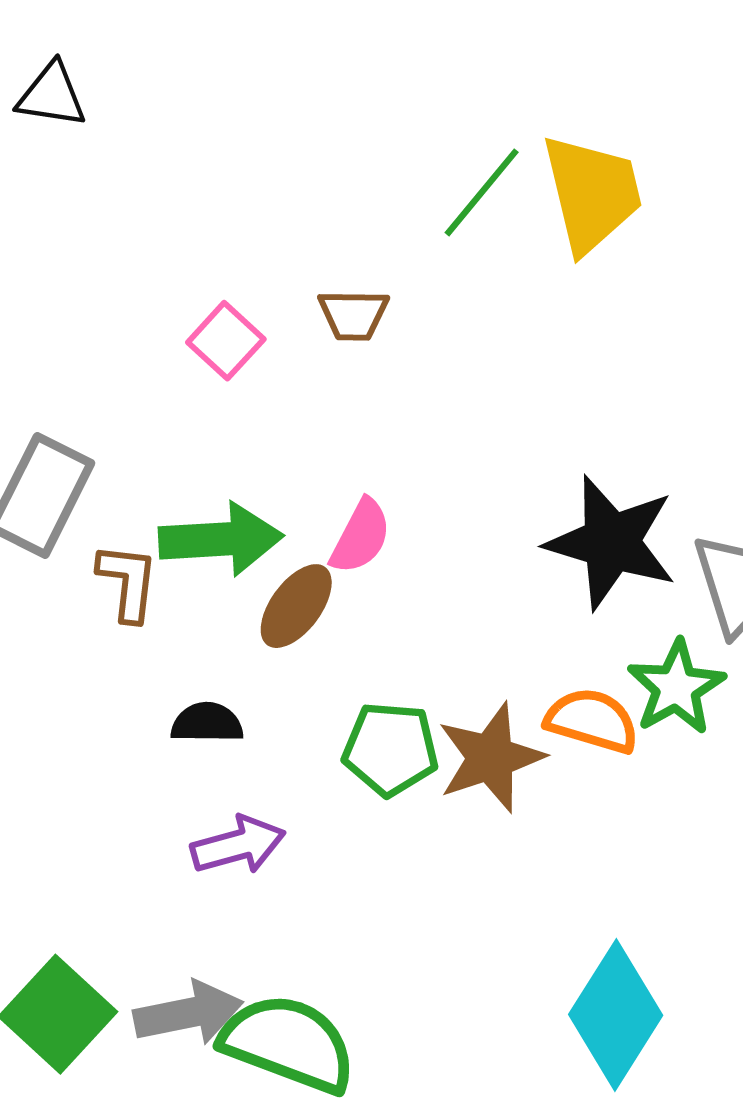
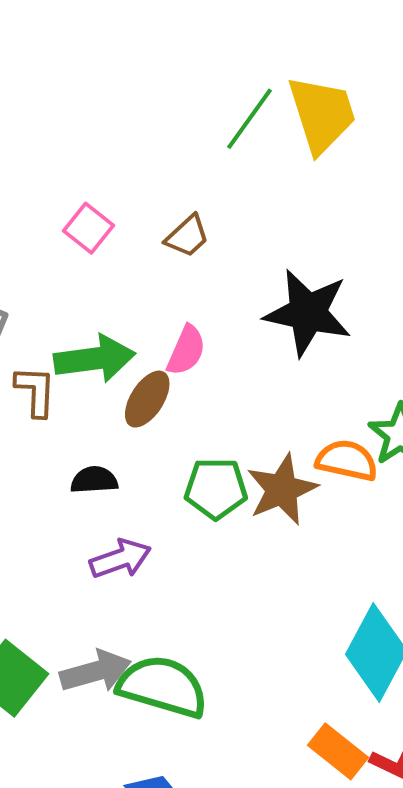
brown trapezoid: (353, 315) -> (187, 236), moved, turned -39
black star: (611, 542) -> (308, 313), moved

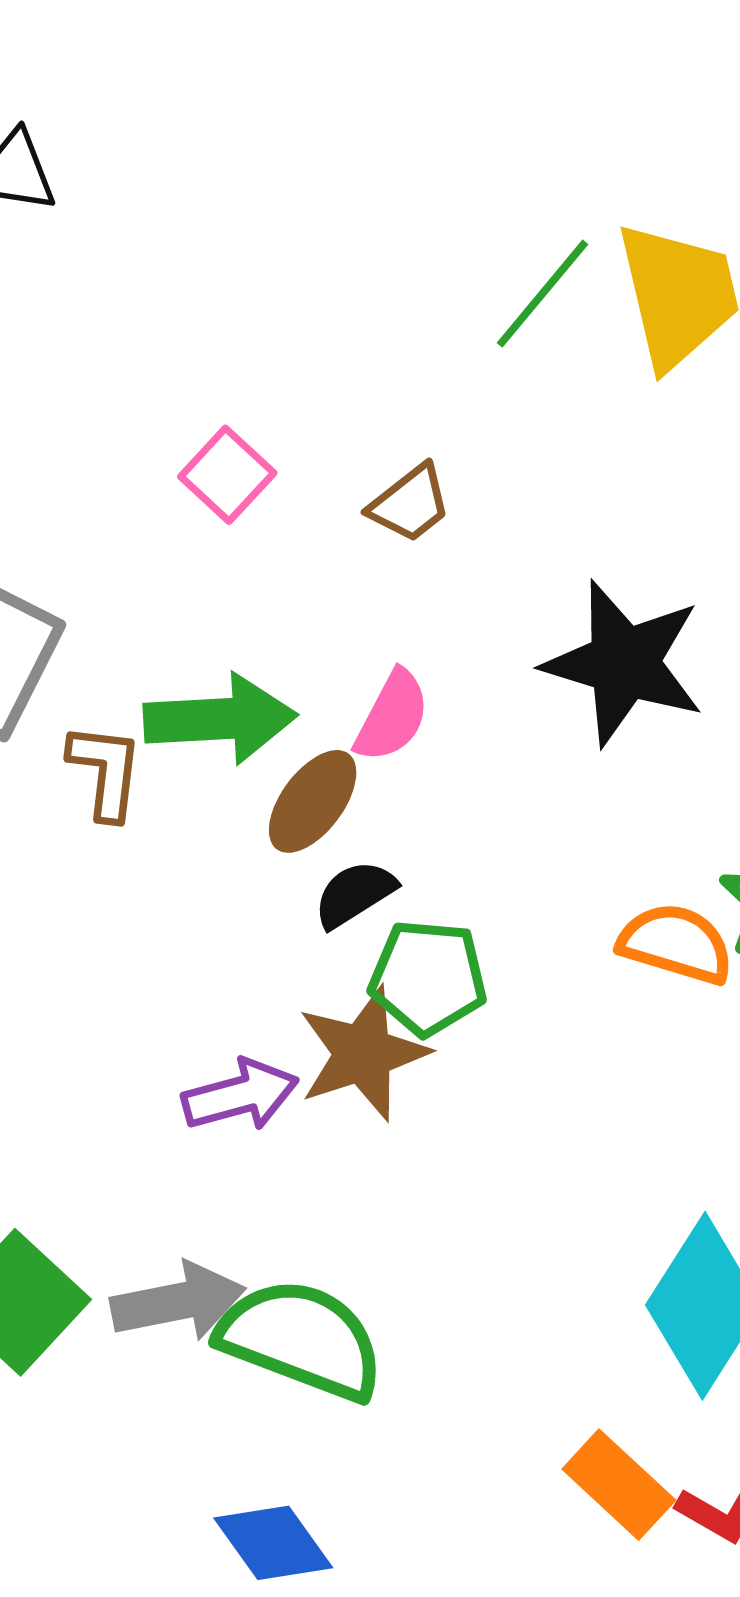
black semicircle: (94, 480) -> (355, 894), moved, turned -33
brown star: (282, 489) -> (363, 1054), moved

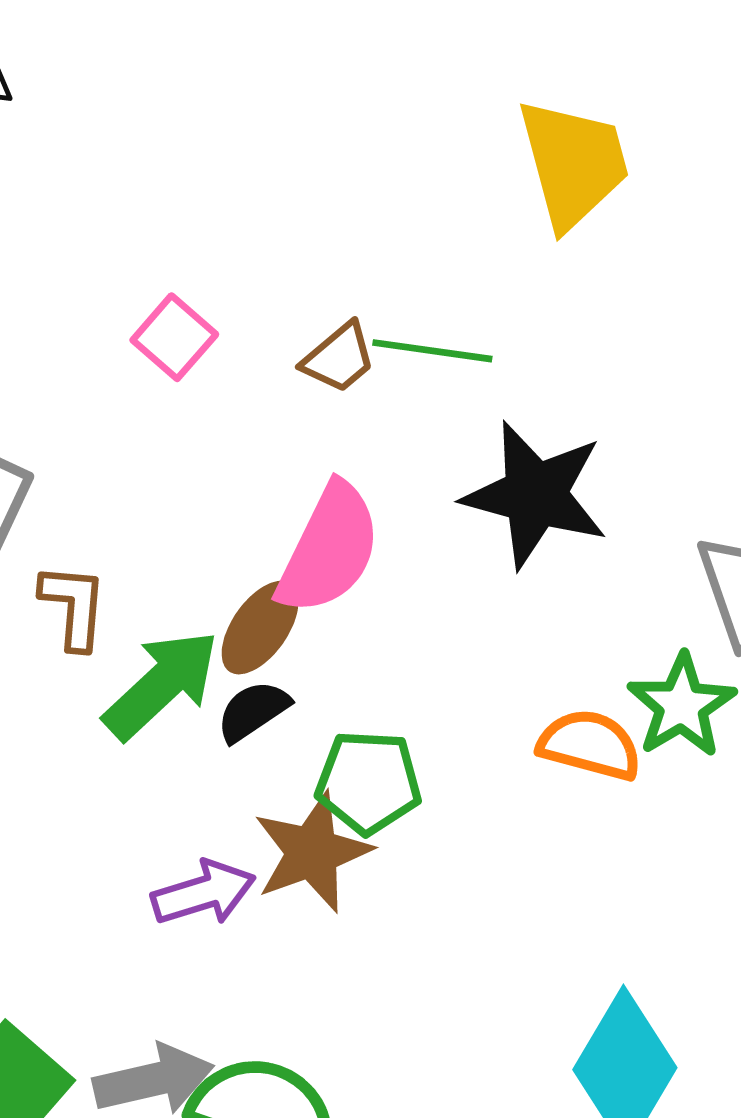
green line: (542, 294) -> (432, 351), moved, turned 60
pink semicircle: (392, 716) -> (329, 549), size x1.6
green arrow: (220, 719) -> (161, 685), moved, turned -38
black semicircle: (355, 894) -> (253, 711), moved

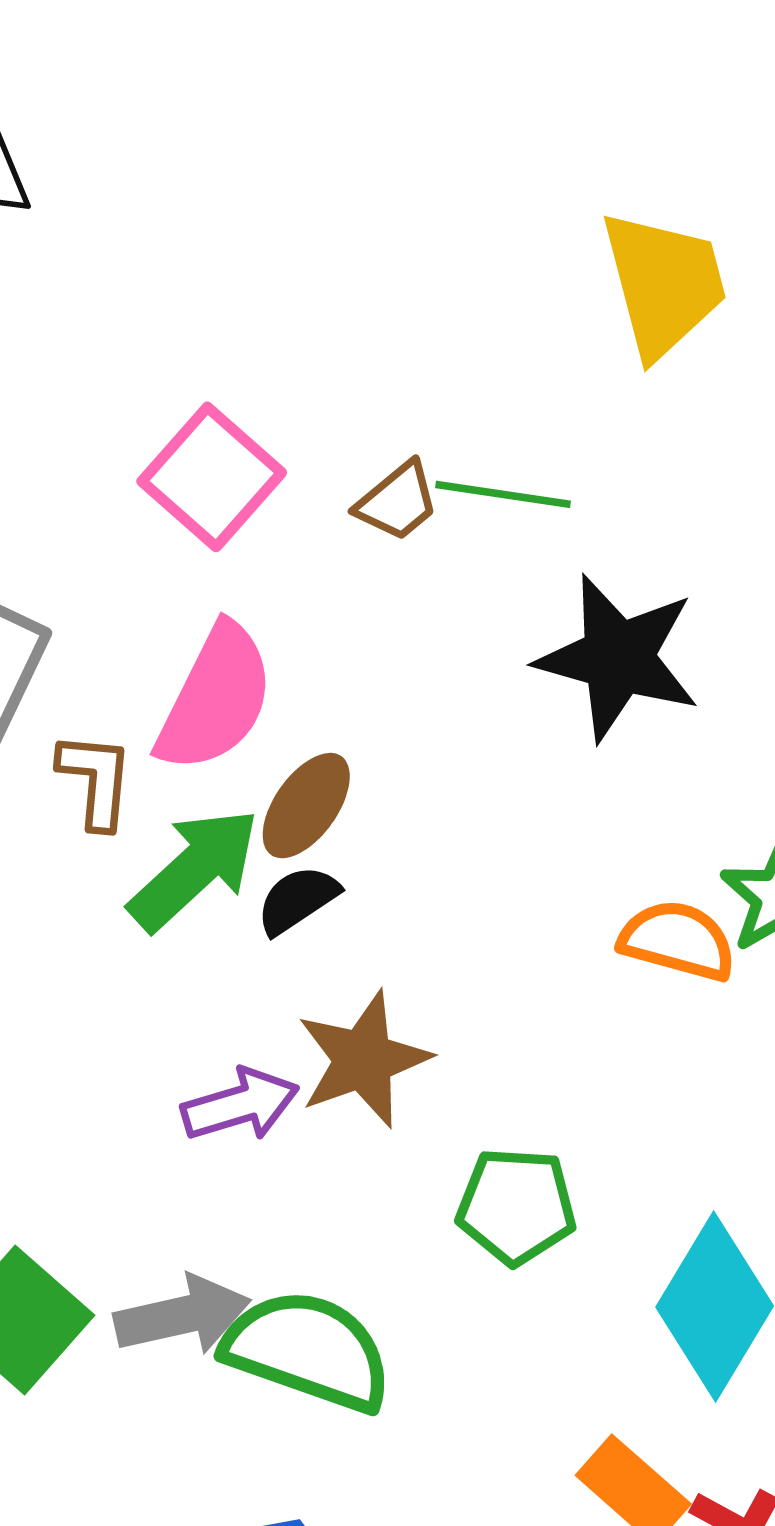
pink square: (174, 337) -> (212, 477), size x1.5
pink semicircle: (329, 549) -> (215, 698), moved
green pentagon: (368, 782) -> (516, 1206), moved

